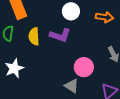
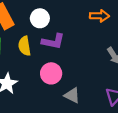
white circle: (71, 11) -> (40, 18), moved
pink circle: (84, 67) -> (51, 73), moved

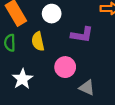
purple L-shape: (53, 41) -> (82, 35), moved

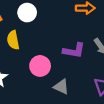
purple L-shape: (82, 35) -> (74, 51), moved

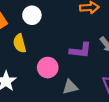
gray triangle: (61, 87) -> (70, 87), turned -35

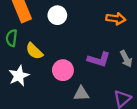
yellow semicircle: (20, 43) -> (34, 51), moved, turned -42

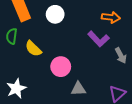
purple L-shape: (99, 59) -> (98, 39), moved, turned 30
white star: (19, 76) -> (16, 88), moved

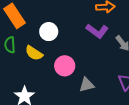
white circle: (55, 14) -> (49, 32), moved

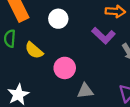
white circle: (49, 32) -> (58, 19), moved

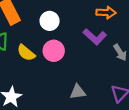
pink circle: (65, 68) -> (54, 51), moved

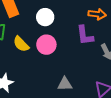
purple L-shape: (95, 37) -> (85, 35), turned 35

